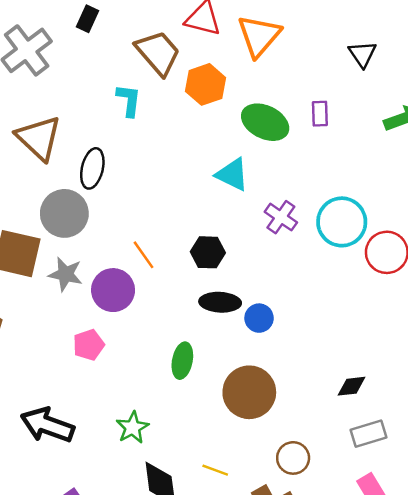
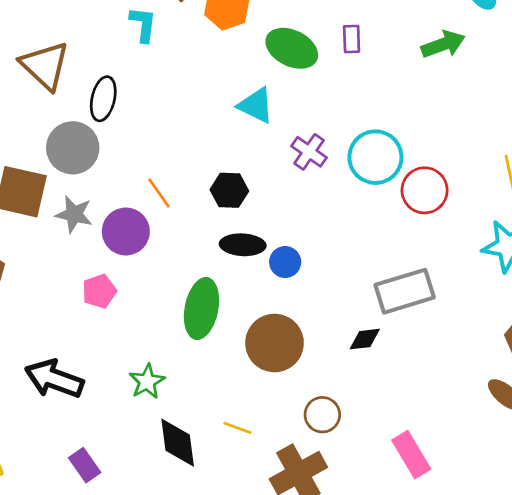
green ellipse: (182, 361) -> (201, 308), size x1.5
black diamond: (351, 386) -> (365, 339), moved
gray rectangle: (369, 434) -> (405, 291), moved, size x1.5

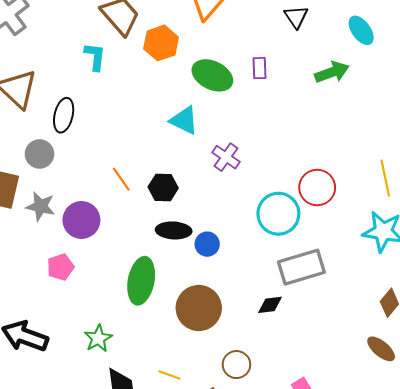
gray circle: (73, 148) -> (40, 154), size x0.7
cyan circle: (375, 157) -> (278, 214), moved
orange line: (159, 193) -> (121, 179), moved

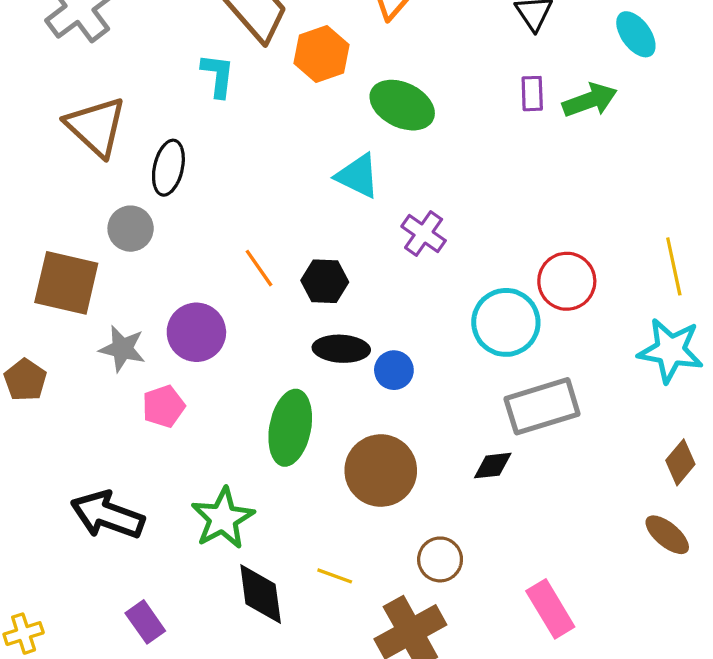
purple rectangle: (260, 68) -> (532, 94), moved
gray star: (41, 206) -> (122, 349), moved
green star: (98, 338) -> (223, 518), size x1.4

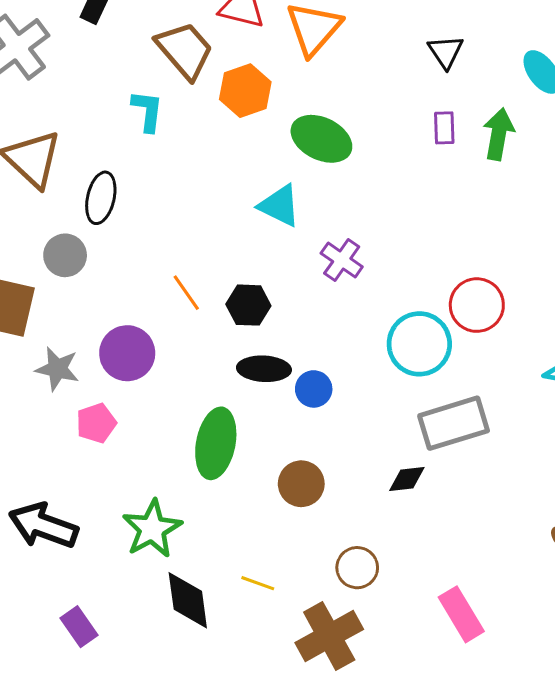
green arrow: (590, 100) -> (499, 134), turned -60
brown circle: (381, 471) -> (301, 484), size x0.7

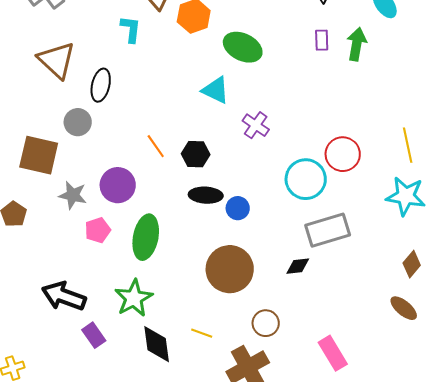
green ellipse: (216, 443) -> (146, 237), moved
brown circle: (301, 484) -> (230, 269), size x1.6
purple rectangle: (79, 627) -> (94, 335), moved

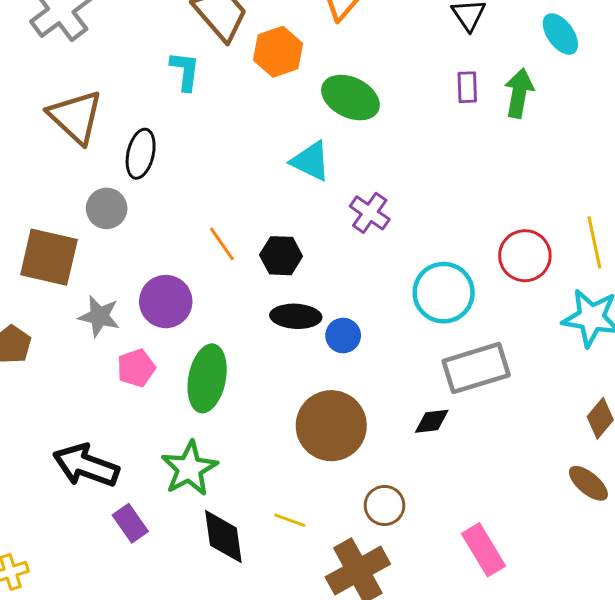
red circle: (343, 154) -> (525, 256), moved

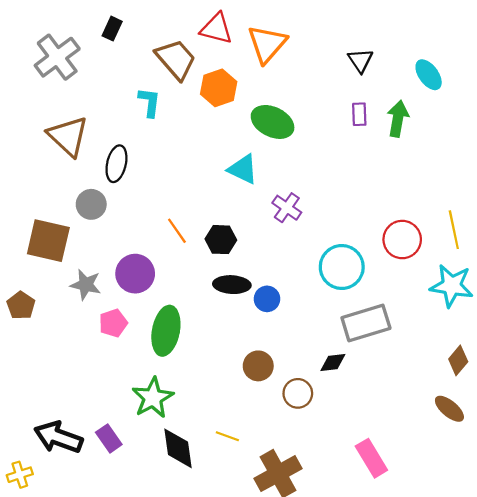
brown circle: (331, 426) -> (258, 366), size x0.6
black arrow: (86, 466) -> (58, 437), moved
brown circle: (384, 505) -> (298, 393), moved

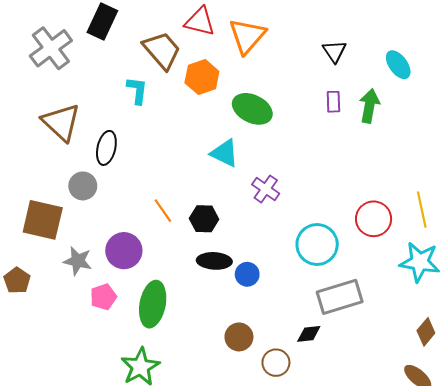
black rectangle: (112, 29) -> (102, 22), size x1.6

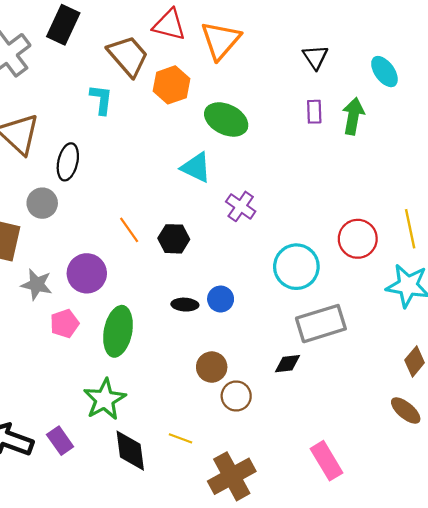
black ellipse: (214, 261) -> (185, 305), moved, size x0.7
brown circle: (276, 363) -> (236, 396), moved

